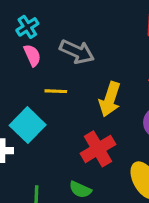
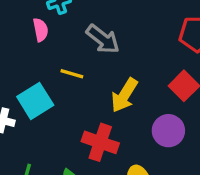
pink semicircle: (32, 55) -> (41, 30), moved
red cross: (98, 149) -> (100, 142), turned 36

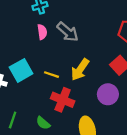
pink semicircle: (41, 30) -> (42, 32), moved
yellow line: (72, 74) -> (51, 75), moved

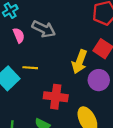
yellow arrow: (80, 70) -> (80, 62), moved
yellow line: (51, 75) -> (30, 68), moved

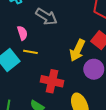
pink semicircle: (19, 35) -> (22, 33), moved

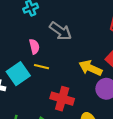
yellow arrow: (77, 50) -> (90, 68), turned 85

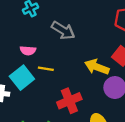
pink semicircle: (34, 46) -> (28, 51), moved, turned 112
red cross: (62, 99) -> (69, 101), turned -35

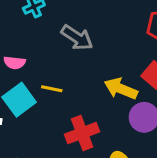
pink semicircle: (28, 51) -> (15, 63), moved

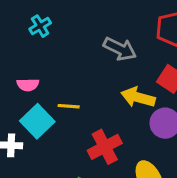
gray arrow: (77, 38) -> (120, 49), moved

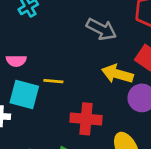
cyan square: (37, 121) -> (24, 95), turned -32
red cross: (105, 147) -> (86, 119), turned 32

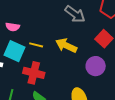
yellow arrow: (117, 74) -> (66, 46), moved
red cross: (86, 119) -> (34, 73), moved

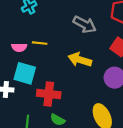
yellow line: (36, 45) -> (40, 43), moved

